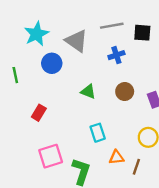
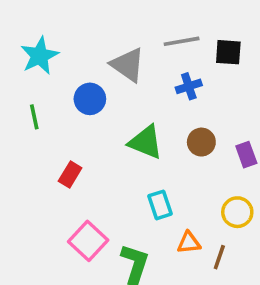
cyan star: (36, 34) -> (40, 56), moved
green triangle: (88, 92) -> (146, 142), size x1.5
pink square: (51, 156) -> (88, 241), turned -30

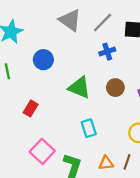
gray line: (182, 41) -> (103, 23), turned -35
gray triangle: (128, 65) -> (70, 20), moved
orange triangle: (189, 243) -> (106, 163), moved

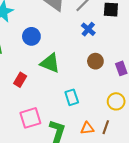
blue cross: (107, 52) -> (88, 29), turned -32
green triangle: (79, 88) -> (50, 63), moved
pink square: (42, 151) -> (30, 118), turned 30

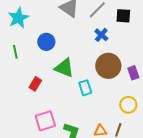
brown circle: (95, 61) -> (108, 66), size x1.6
cyan rectangle: (72, 97) -> (85, 88), moved

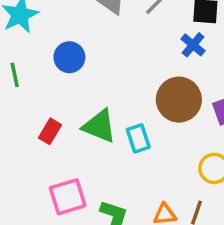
blue cross: (101, 35) -> (193, 45), moved
green triangle: (64, 68) -> (99, 126), moved

